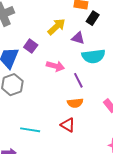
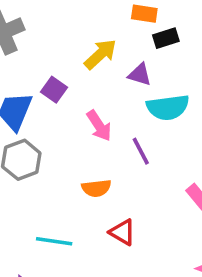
black rectangle: (93, 18) -> (166, 38), turned 40
pink arrow: (55, 66) -> (99, 126), turned 42
orange semicircle: (75, 103) -> (96, 188), moved

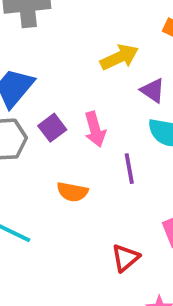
purple square: (54, 90) -> (52, 128), moved
red triangle: (122, 232) -> (125, 258), moved, turned 32

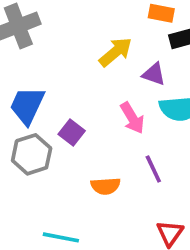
pink arrow: (95, 129) -> (132, 118), moved
purple line: (129, 169) -> (153, 169), moved

